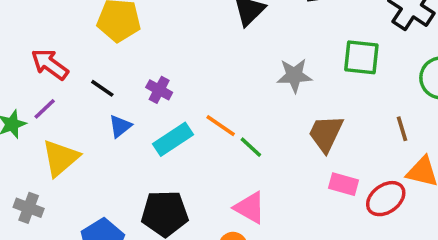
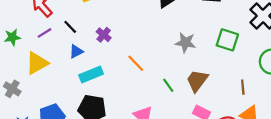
purple line: (45, 109) -> (45, 33), moved
cyan rectangle: (173, 139) -> (91, 75), moved
green line: (251, 147) -> (168, 85), moved

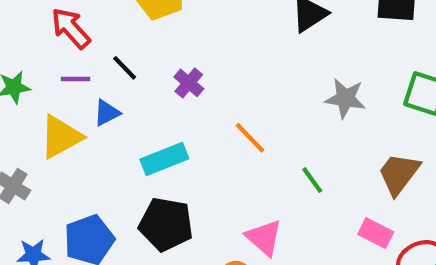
purple line: (45, 33) -> (75, 79), turned 32
blue triangle: (76, 52) -> (107, 113), moved
brown trapezoid: (197, 81) -> (399, 174), moved

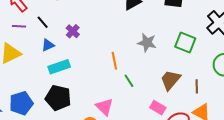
blue triangle: (107, 113) -> (48, 45), moved
orange line: (250, 138) -> (114, 61), moved, turned 30

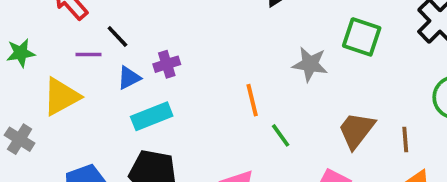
purple line: (19, 26) -> (89, 54), moved
purple cross: (73, 31) -> (167, 64), moved, turned 32
green square: (185, 43) -> (362, 37), moved

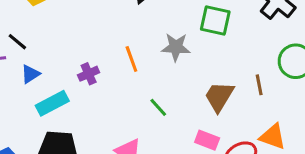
purple cross: (167, 64) -> (89, 74), moved
orange line: (252, 100) -> (131, 59), moved
brown line: (405, 139) -> (259, 85), moved

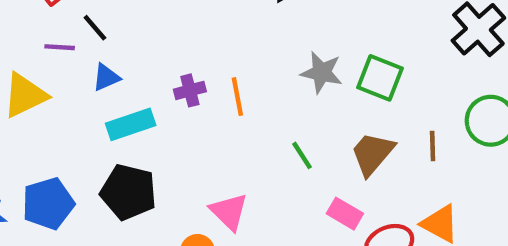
green square: (215, 20) -> (380, 78), moved
orange line: (131, 59) -> (237, 97), moved
green line: (158, 107) -> (302, 155), moved

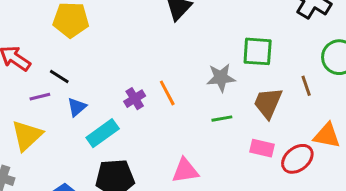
gray star: (322, 72) -> (221, 78), moved
green line: (302, 155) -> (222, 119), turned -50
pink triangle: (229, 212) -> (185, 171), turned -36

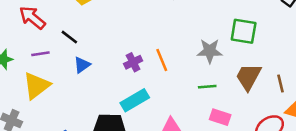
brown line: (306, 86) -> (281, 83), moved
purple line: (40, 97) -> (40, 54), moved
cyan rectangle: (103, 133) -> (135, 100), moved
pink rectangle: (262, 148) -> (220, 117), moved

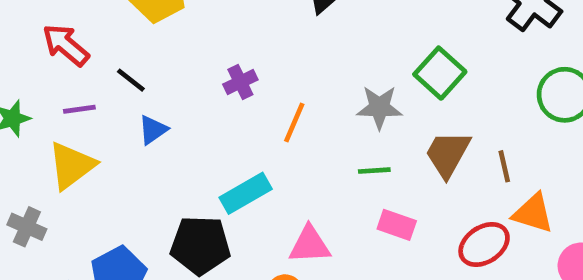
green square: (244, 31) -> (440, 73), turned 32
orange line: (162, 60) -> (294, 123), turned 45
purple cross: (133, 62) -> (240, 82), moved

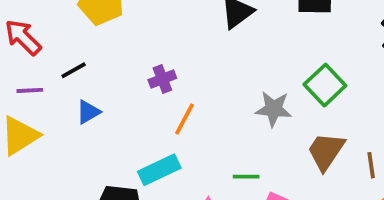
black line: (131, 80) -> (74, 70), turned -72
orange line: (294, 123) -> (184, 119), moved
green line: (374, 171) -> (246, 177), moved

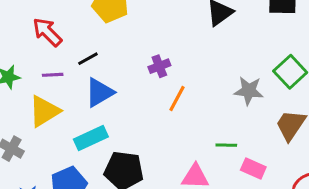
blue triangle: (88, 112) -> (99, 92), size x1.5
cyan rectangle: (159, 170) -> (91, 138), moved

